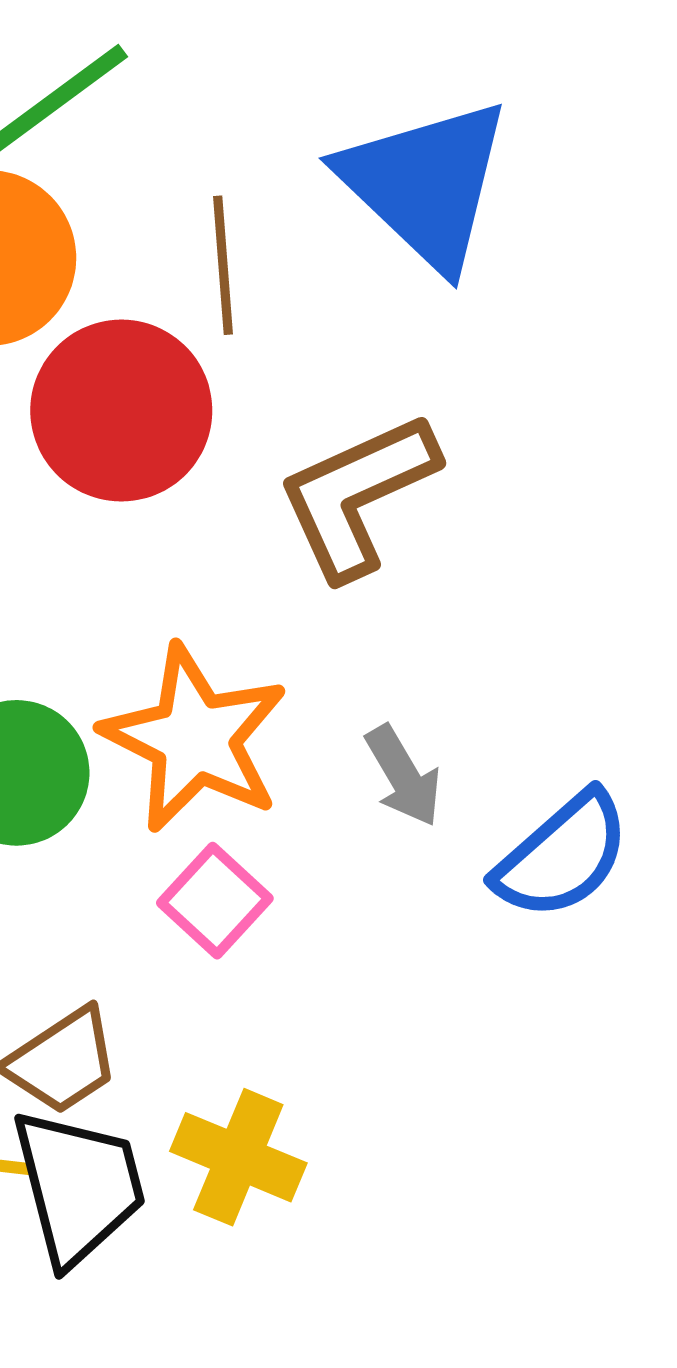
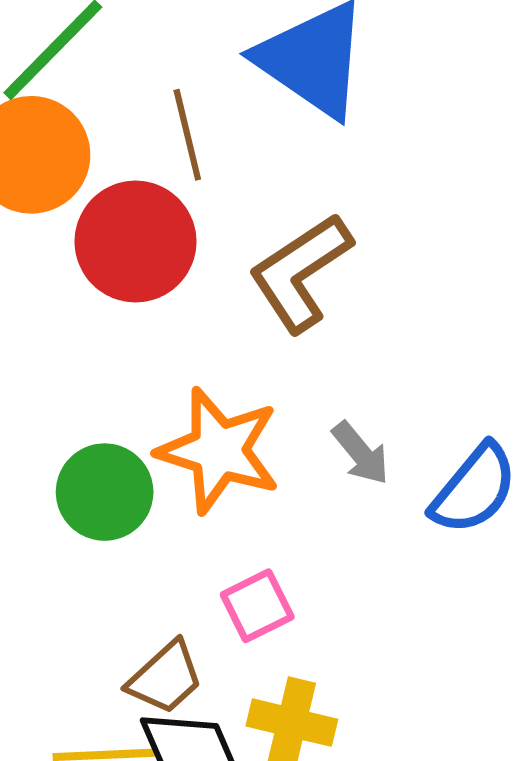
pink square: (215, 901) -> (257, 606), moved, turned 30

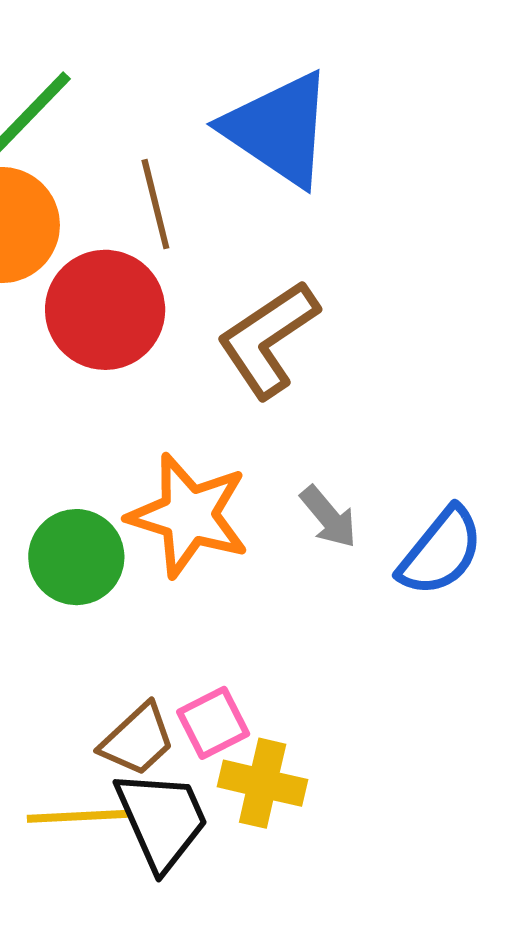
pink square: (257, 606) -> (213, 723), moved

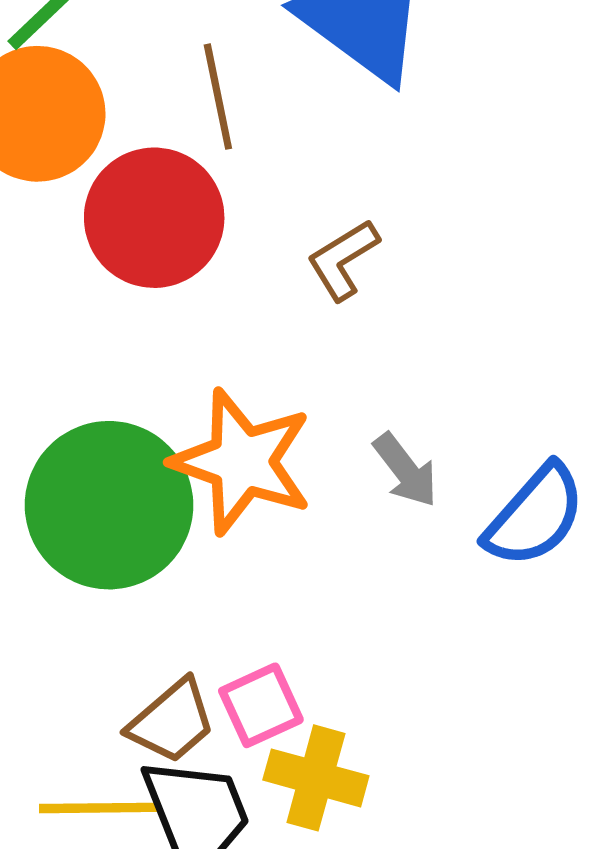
brown L-shape: (268, 339) -> (343, 260), size x0.6
green circle: (76, 557) -> (109, 505), size x1.5

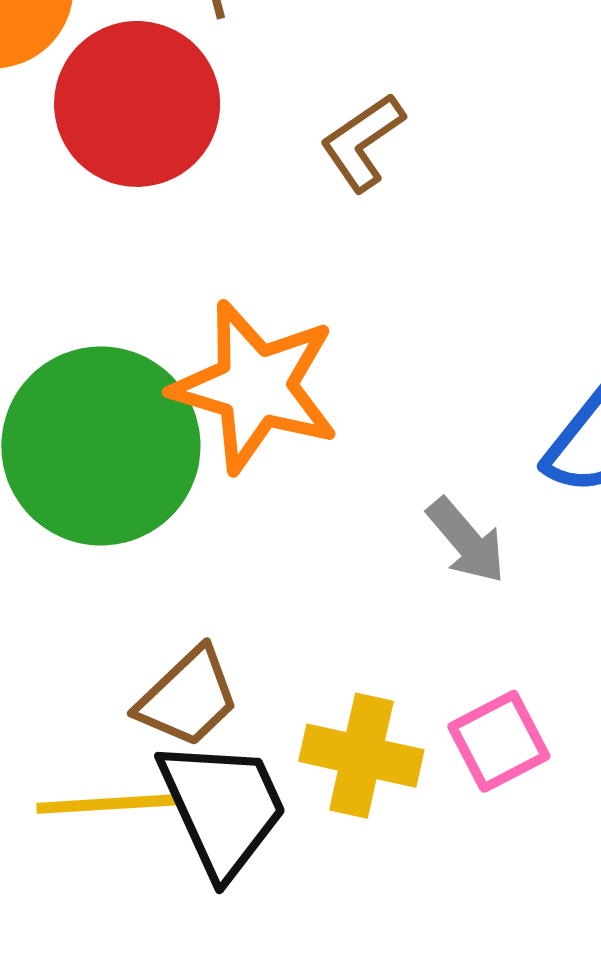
gray arrow: (405, 470) -> (466, 541), moved
pink square: (261, 705) -> (499, 741), moved

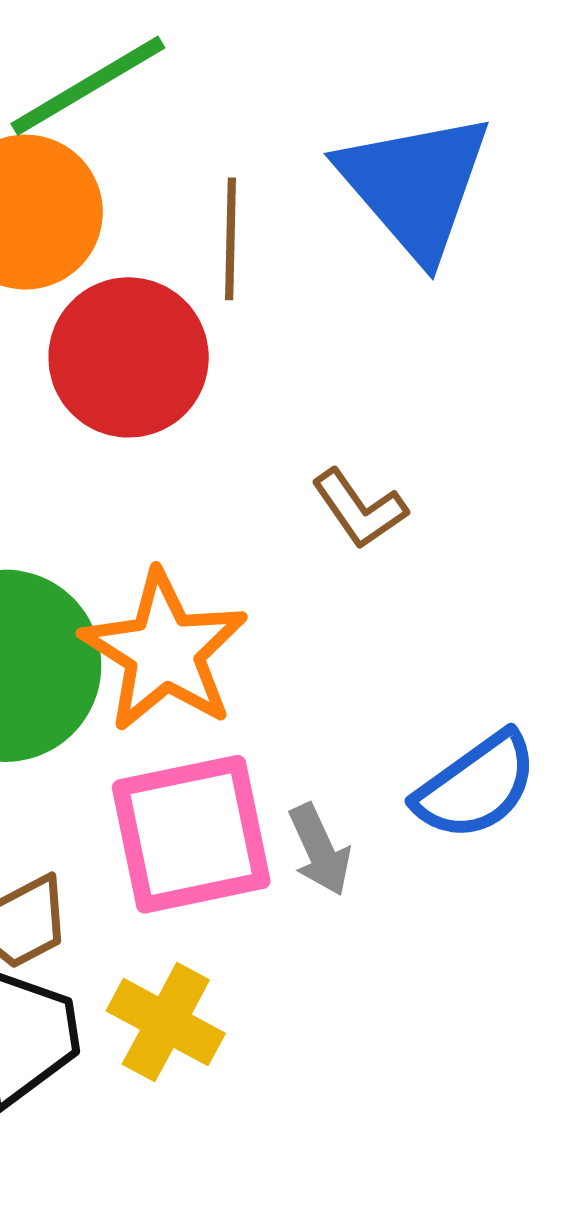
brown L-shape: (362, 142) -> (359, 509), moved, turned -106
pink square: (499, 741) -> (191, 834), moved, size x1.8

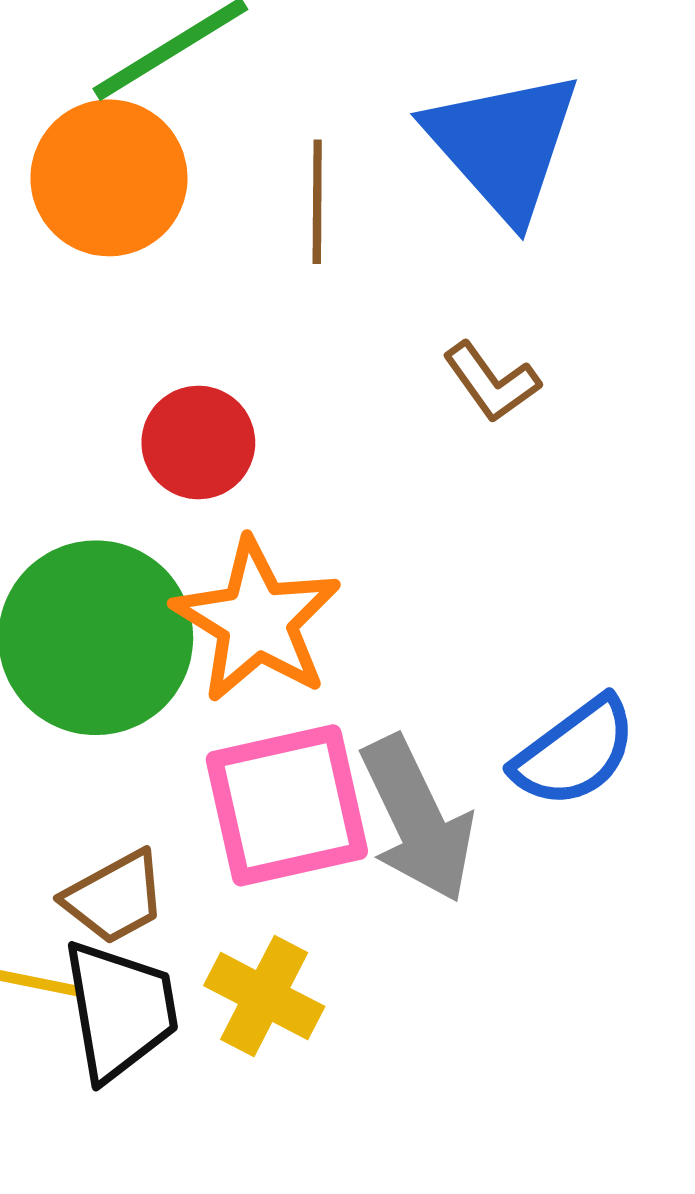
red circle: (129, 357) -> (198, 443), moved, size x0.7
brown L-shape: (359, 509) -> (491, 382), moved
gray arrow: (320, 850) -> (417, 819), size x1.8

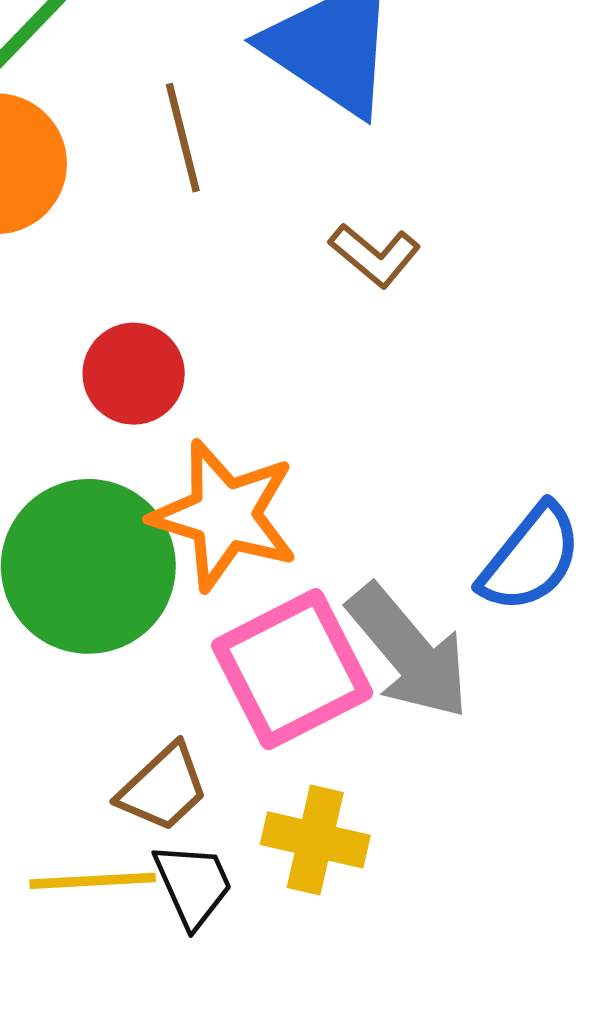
black trapezoid: (120, 1010) -> (193, 885), size x0.7

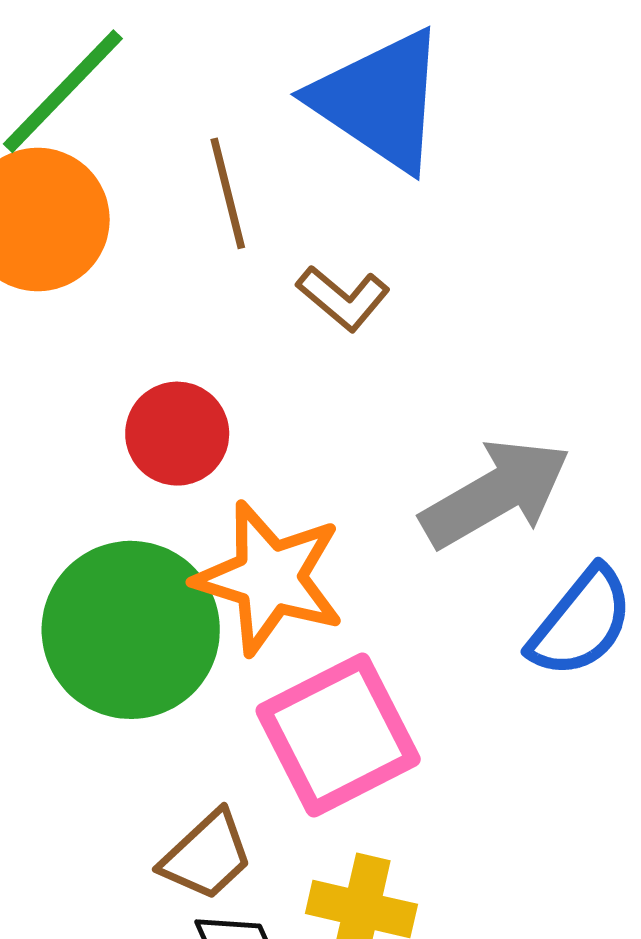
brown L-shape: (375, 255) -> (343, 298), moved
gray arrow: (409, 652) -> (495, 493), moved, turned -80

